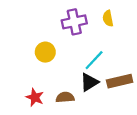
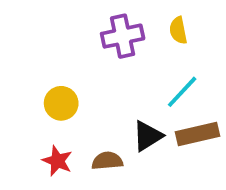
yellow circle: (45, 52) -> (61, 103), moved
cyan line: (94, 60) -> (182, 92), moved

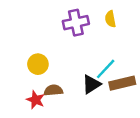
cyan line: (182, 92) -> (106, 69), moved
brown semicircle: (107, 161) -> (53, 90), moved

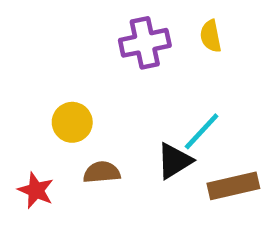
brown rectangle: (122, 83) -> (233, 186), moved
red star: (36, 100) -> (36, 190), moved

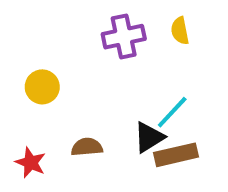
yellow circle: (72, 122) -> (42, 87), moved
brown rectangle: (233, 186) -> (176, 155), moved

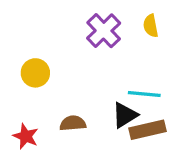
purple cross: (124, 37) -> (104, 31), turned -32
cyan line: (172, 112) -> (144, 94), turned 52

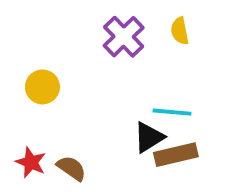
brown semicircle: (73, 123) -> (71, 168), moved, turned 40

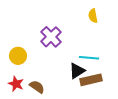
purple cross: (124, 37) -> (51, 37), moved
yellow circle: (42, 87) -> (18, 56), moved

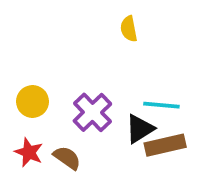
yellow semicircle: (93, 16) -> (129, 29), moved
purple cross: (51, 37) -> (92, 112), moved

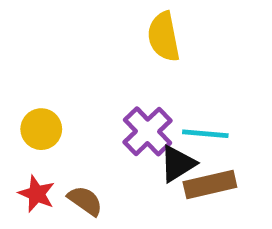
yellow semicircle: (129, 29) -> (164, 37), size x1.5
purple cross: (92, 112) -> (148, 131), moved

